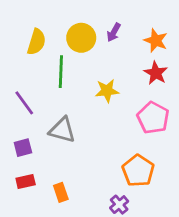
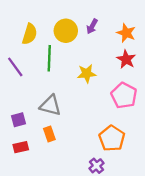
purple line: (24, 103) -> (15, 67), moved
orange rectangle: (61, 192) -> (49, 134), moved

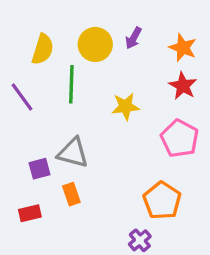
purple square: (19, 120) -> (39, 169), moved

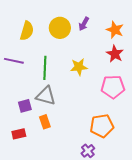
green line: (71, 84) -> (45, 68), moved
purple line: (22, 97) -> (14, 61), turned -42
pink pentagon: (180, 138) -> (113, 87), turned -30
orange pentagon: (162, 201) -> (102, 126), turned 30

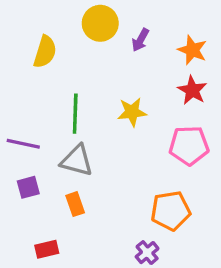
yellow circle: (60, 28) -> (100, 23), moved
purple line: (14, 61) -> (23, 144), moved
purple square: (25, 106) -> (28, 187), moved
red rectangle: (19, 134) -> (47, 249), moved

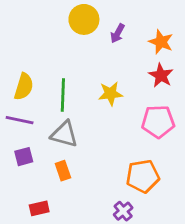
yellow semicircle: (45, 52) -> (24, 87), moved

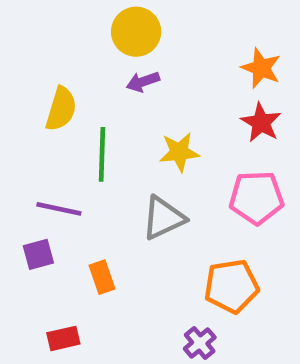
purple arrow: (118, 33) -> (143, 82), moved, turned 42
yellow semicircle: (24, 87) -> (61, 109), moved
purple line: (20, 120) -> (59, 209), moved
gray triangle: (64, 134) -> (163, 218), moved, turned -40

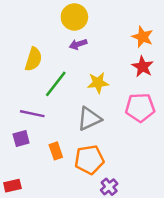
green line: (102, 154) -> (56, 84), turned 36
orange pentagon: (232, 286) -> (89, 160), moved
red rectangle: (63, 338) -> (12, 186), moved

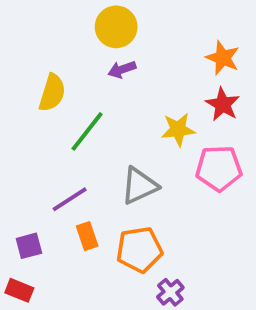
yellow star: (98, 83) -> (178, 130), moved
purple line: (32, 114) -> (70, 199), moved, turned -45
purple square: (21, 138) -> (29, 246), moved
red rectangle: (12, 186) -> (19, 290), turned 35

